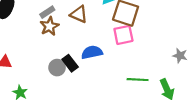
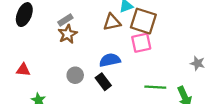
brown triangle: (79, 14) -> (112, 22), moved, turned -36
black rectangle: (70, 63) -> (103, 82), moved

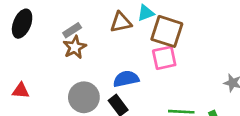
brown triangle: (112, 22) -> (121, 22), moved
gray circle: (75, 75) -> (84, 97), size x1.5

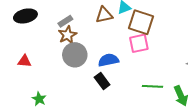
black ellipse: (22, 24) -> (25, 16), turned 55
red triangle: (21, 91) -> (24, 61), moved
gray circle: (84, 97) -> (75, 55), moved

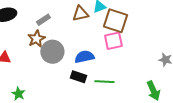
brown star: (67, 35) -> (36, 39), moved
black rectangle: (102, 81) -> (78, 77), turned -35
green line: (153, 86) -> (104, 82), moved

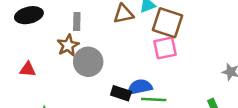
gray rectangle: (43, 20) -> (77, 21), turned -56
blue semicircle: (84, 57) -> (140, 87), moved

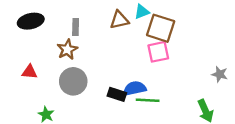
gray circle: (88, 62) -> (73, 81), moved

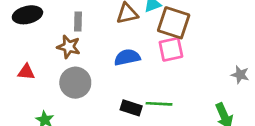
brown star: (67, 49) -> (69, 47), turned -30
blue semicircle: (135, 88) -> (127, 57), moved
black rectangle: (117, 94) -> (131, 108), moved

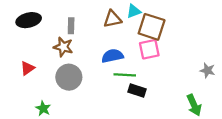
red triangle: (26, 72) -> (27, 68), turned -40
green line: (159, 104) -> (125, 75), moved
black rectangle: (131, 108) -> (137, 91), moved

